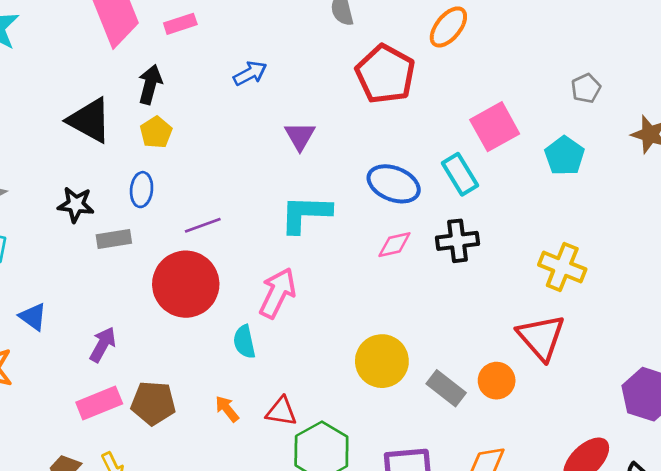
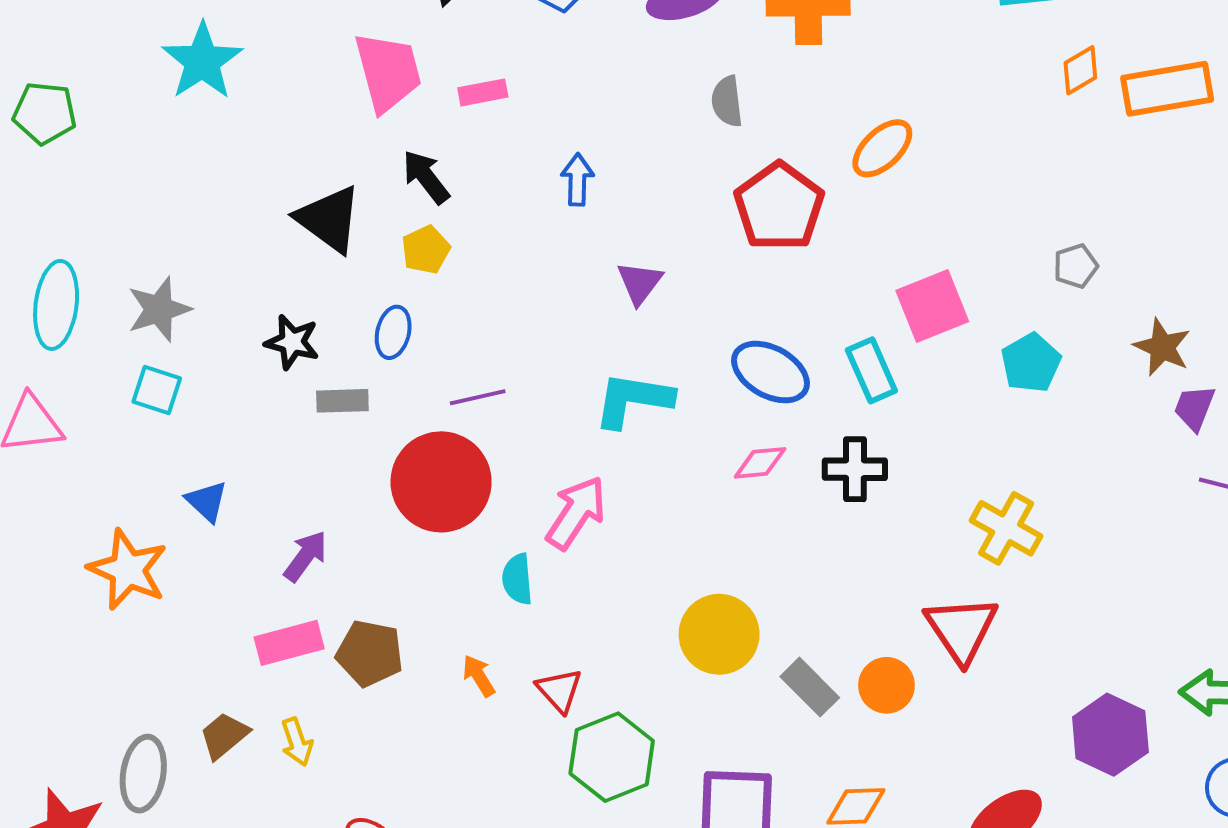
blue arrow: (250, 73) -> (577, 180), turned -68
black arrow: (150, 84) -> (426, 177), turned -60
red triangle: (281, 411) -> (559, 690), turned 32

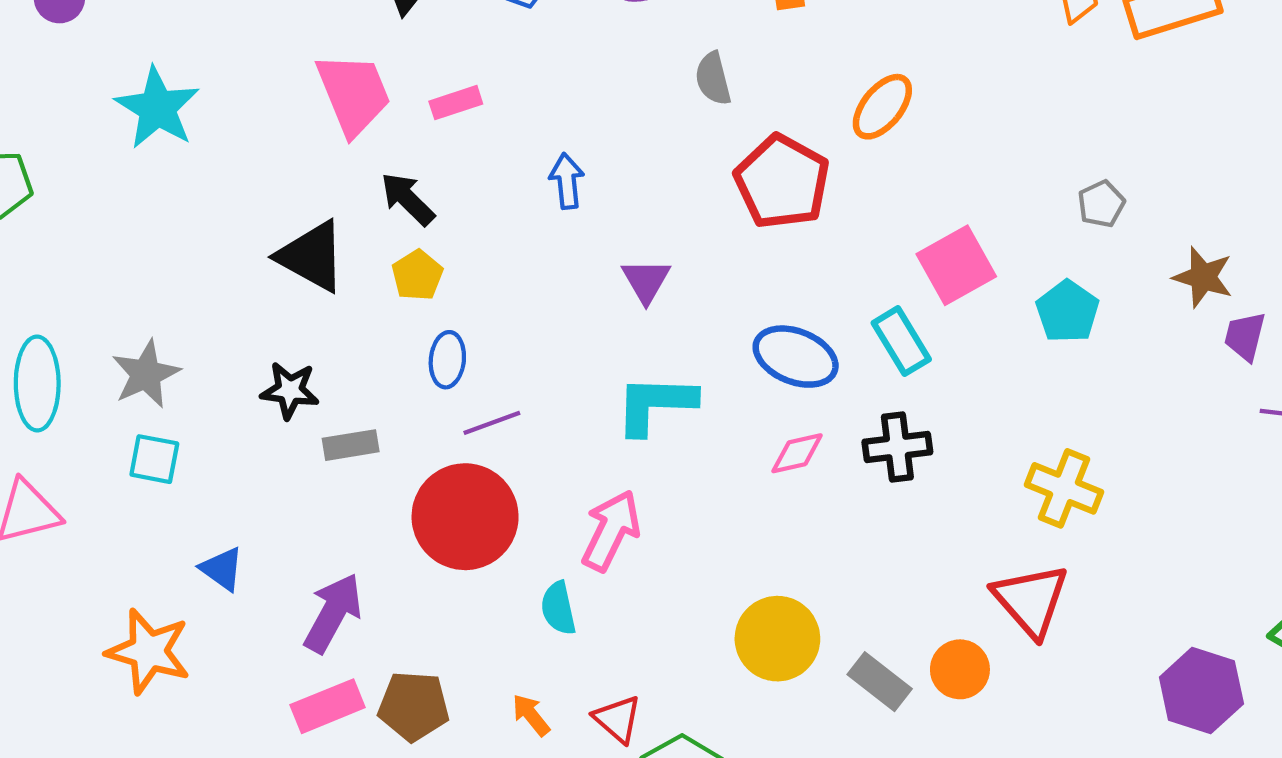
blue ellipse: (393, 332) -> (447, 360), moved
purple arrow: (306, 556) -> (333, 613), size x1.4

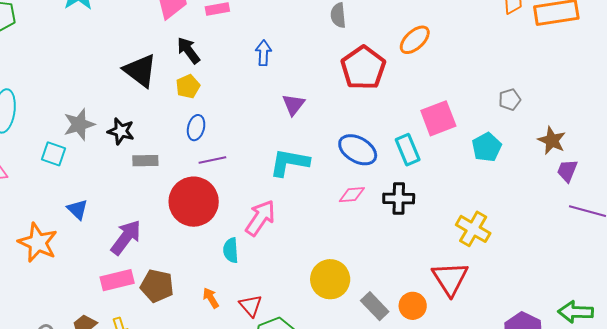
gray star: (146, 374) -> (79, 124), moved

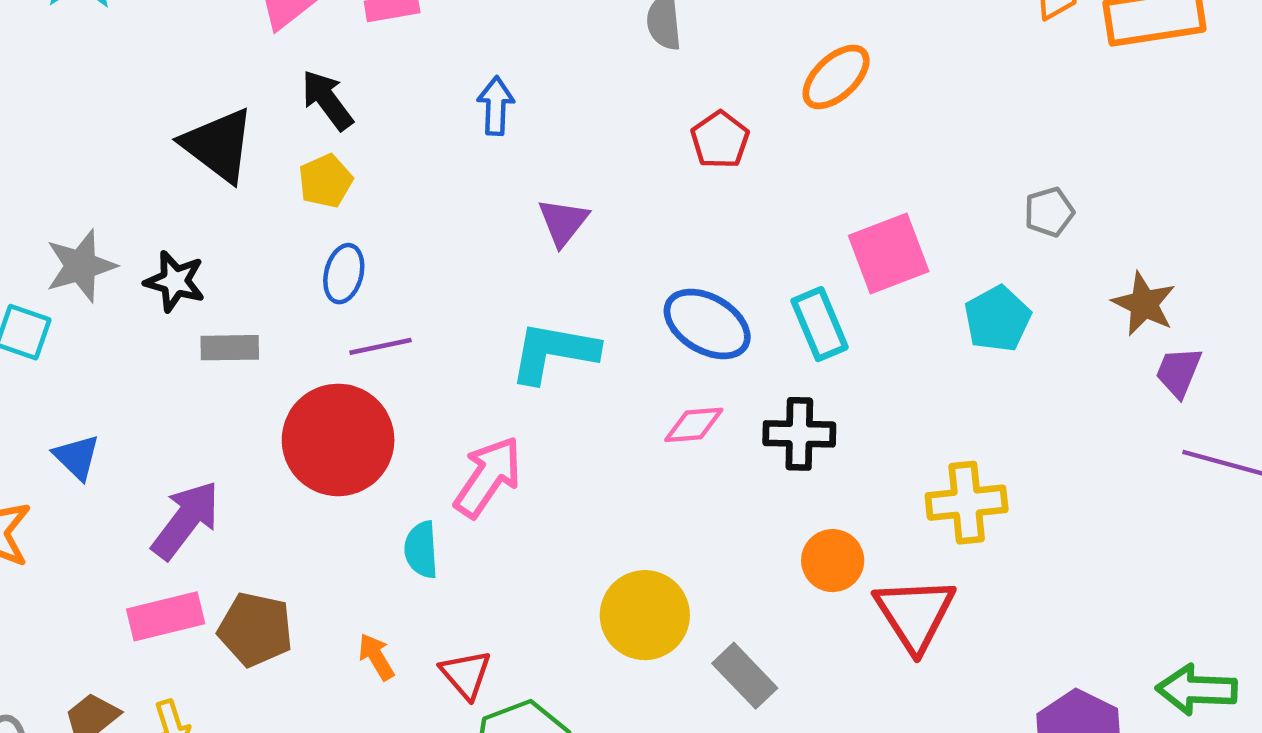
red pentagon: (363, 68) -> (720, 140), size x0.6
yellow cross: (473, 229) -> (967, 503), turned -36
orange circle: (413, 306) -> (833, 561), moved

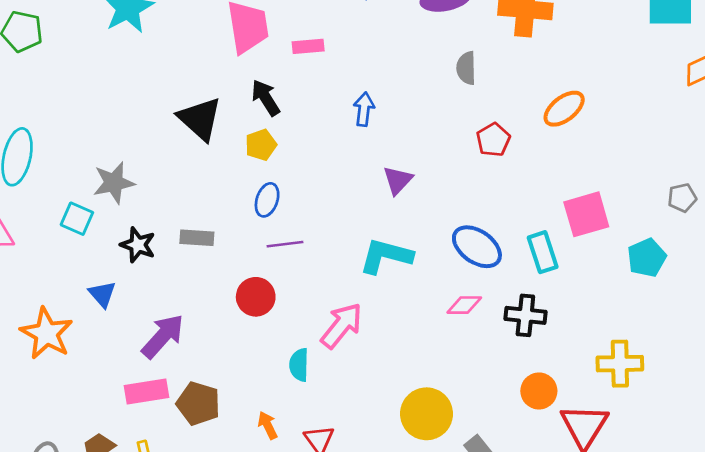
black star: (175, 281) -> (138, 245), moved
red circle: (338, 440) -> (256, 297), size x0.6

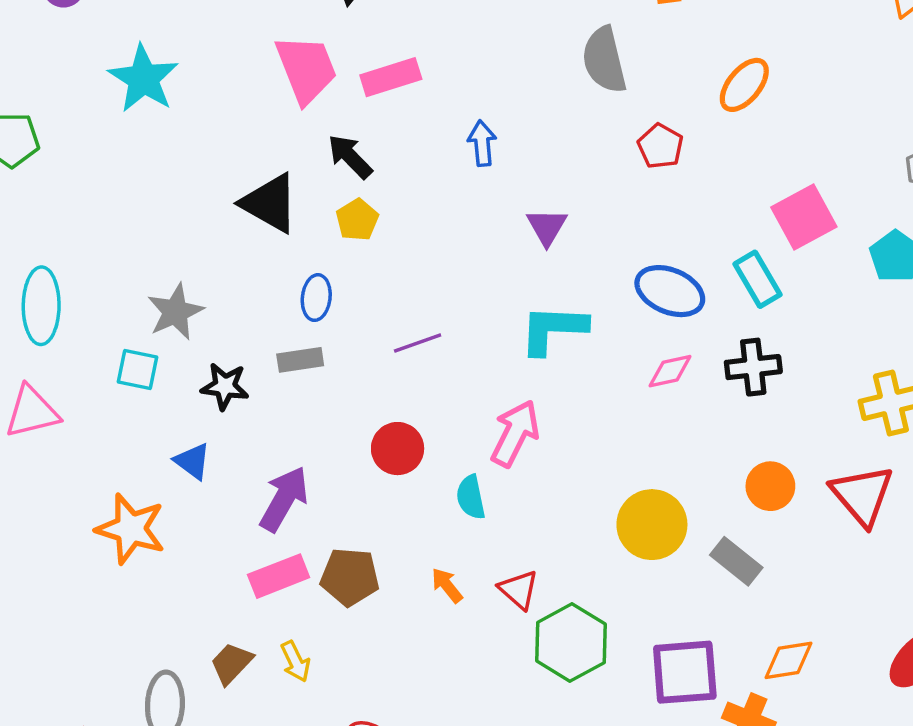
pink rectangle: (308, 46) -> (391, 77), size x1.4
gray semicircle: (466, 68) -> (604, 60), size x1.5
blue ellipse: (267, 200) -> (316, 298), moved
red circle: (256, 297) -> (398, 449), moved
orange circle: (539, 391) -> (770, 486), moved

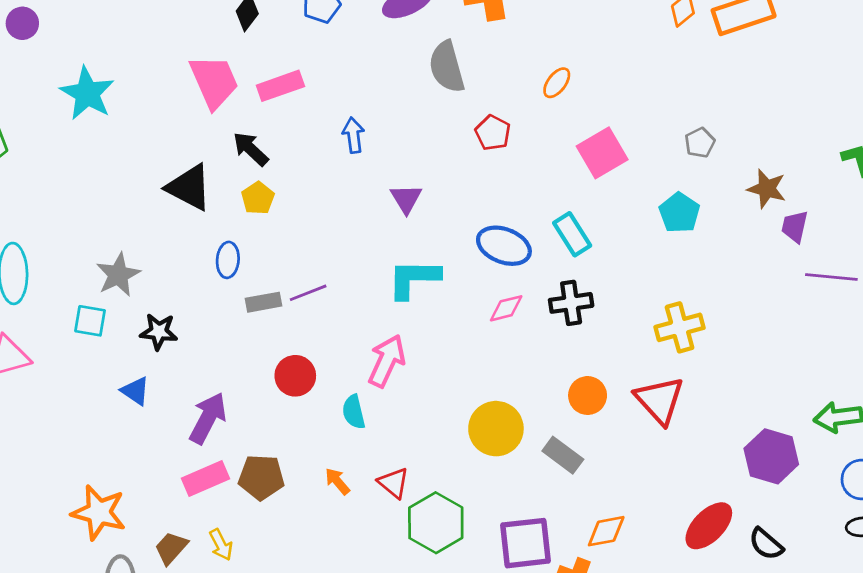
orange ellipse: (744, 85) -> (557, 83), size x0.7
pink square: (804, 217) -> (602, 153), moved
gray rectangle: (300, 360) -> (263, 302), moved
orange star: (131, 529) -> (99, 512), moved

